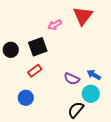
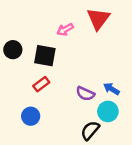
black square: (38, 47) -> (45, 56), turned 30
black circle: (11, 50) -> (13, 50), moved

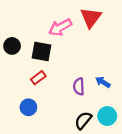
pink arrow: (65, 29) -> (60, 27), size x1.5
purple semicircle: (85, 94) -> (79, 86), turned 63
cyan circle: (108, 111) -> (107, 116), moved

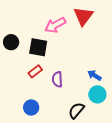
purple semicircle: (79, 86) -> (57, 79), moved
blue circle: (28, 107) -> (31, 107), moved
cyan circle: (107, 116) -> (97, 94), moved

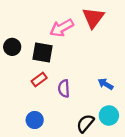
cyan circle: (97, 94) -> (109, 115), moved

